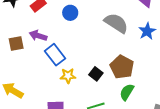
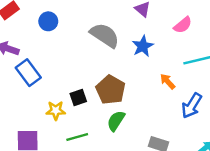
black square: (96, 74) -> (78, 98), turned 32
yellow star: (68, 76) -> (56, 110), moved

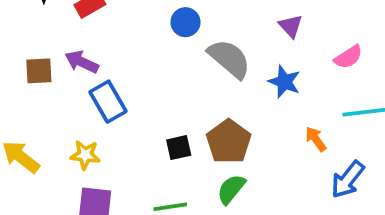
blue circle: (48, 21) -> (185, 22), moved
blue star: (143, 46) -> (284, 82), turned -30
yellow star: (56, 110) -> (85, 155), moved

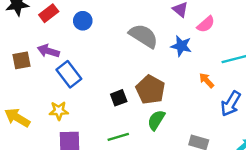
blue circle: (185, 22) -> (83, 21), moved
pink semicircle: (348, 57) -> (206, 24), moved

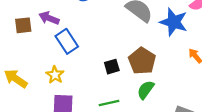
blue star: (181, 46) -> (174, 22), size x1.4
yellow star: (59, 111) -> (55, 75), turned 30

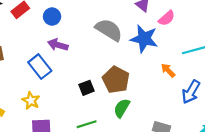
purple arrow: (49, 18) -> (58, 45), moved

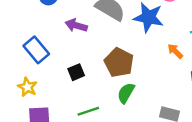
purple arrow: (58, 45) -> (76, 25), moved
black square: (86, 88) -> (76, 72), moved

